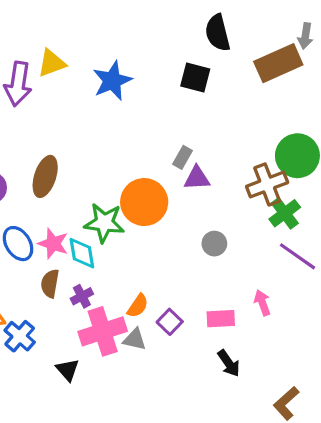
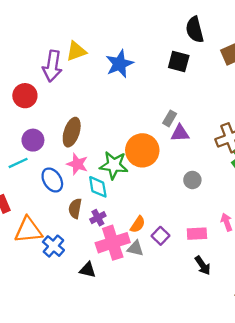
pink star: (53, 244) -> (77, 164), moved
black triangle: (68, 370) -> (88, 270), turned -36

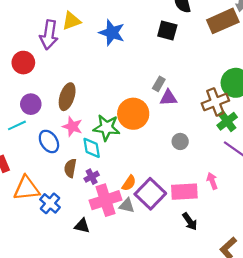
blue star: (119, 64) -> (112, 33), turned -30
pink rectangle: (197, 234) -> (184, 192), size x1.4
purple square: (161, 236) -> (150, 194), size x1.8

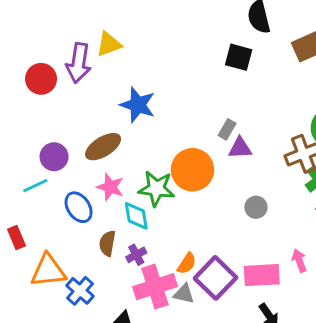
blue star: (112, 33) -> (138, 105), moved
red circle: (23, 63) -> (41, 79), moved
brown ellipse: (67, 97) -> (103, 147), turned 40

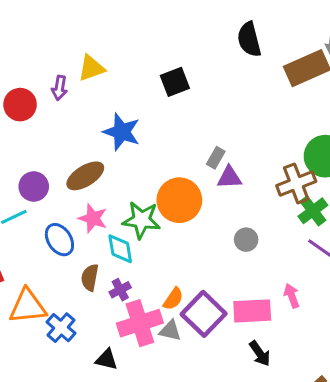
black square: (239, 57) -> (175, 82), moved, turned -36
purple arrow: (79, 63) -> (59, 88), size x0.6

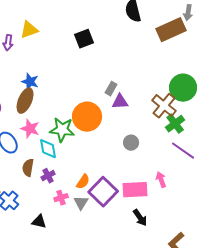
blue star: (122, 132) -> (30, 82), moved, size x0.7
brown ellipse: (85, 176) -> (25, 101), turned -35
brown cross: (296, 183) -> (164, 106), turned -30
pink cross: (140, 323) -> (61, 198), size x0.5
gray triangle: (170, 331) -> (81, 203), turned 49

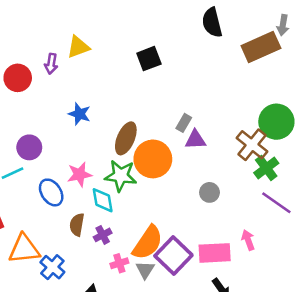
brown ellipse: (25, 101) -> (126, 138), moved
pink star: (30, 129) -> (79, 174), turned -30
orange semicircle: (83, 182) -> (148, 243), size x1.8

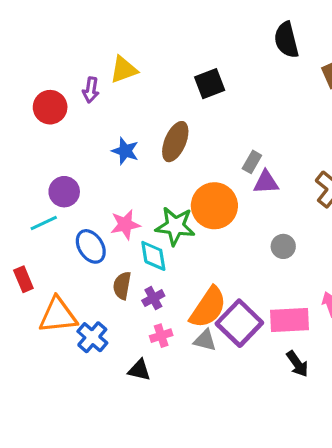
brown ellipse: (126, 138) -> (175, 142), moved
pink cross: (119, 263) -> (161, 336), moved
gray triangle: (145, 270) -> (205, 340), turned -48

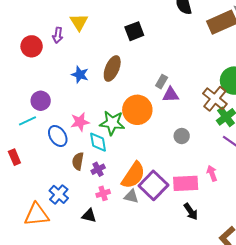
yellow triangle: (124, 70) -> (79, 22), turned -42
orange triangle: (58, 315) -> (37, 215), moved

